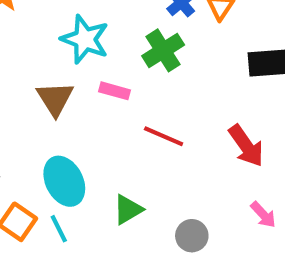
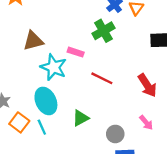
cyan star: (85, 39) -> (54, 67), moved
brown triangle: (55, 99) -> (33, 41), moved, turned 45
pink arrow: (263, 215) -> (146, 123), moved

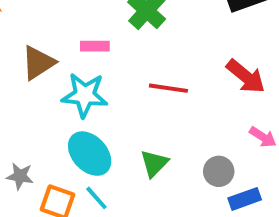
pink rectangle: (76, 52) -> (95, 46), moved

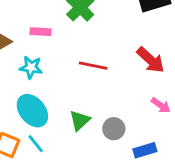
cyan star: (85, 95) -> (31, 67), size x0.7
gray circle: (219, 171) -> (114, 129), moved

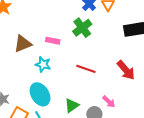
pink arrow: (161, 105) -> (109, 102), moved

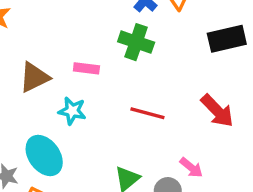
green cross: (82, 28) -> (136, 42), turned -30
cyan ellipse: (40, 94) -> (44, 155), moved

